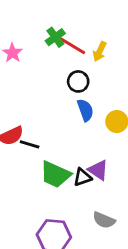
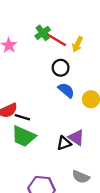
blue semicircle: (85, 110) -> (66, 90), turned -30
green trapezoid: (55, 174) -> (23, 136), moved

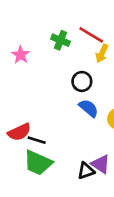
green cross: (43, 33) -> (61, 40), turned -32
red line: (56, 40) -> (91, 35), moved

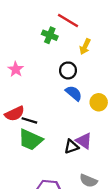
red line: (91, 35) -> (68, 20), moved
pink star: (21, 55) -> (16, 69), moved

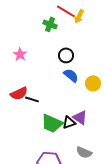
yellow arrow: (85, 47) -> (79, 16), moved
green trapezoid: (30, 140) -> (52, 123), moved

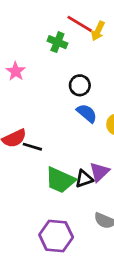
pink star: (20, 54) -> (16, 71), moved
purple triangle: (80, 117) -> (99, 172), turned 42

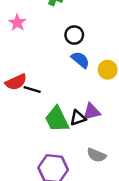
purple triangle: (99, 172) -> (92, 112), turned 30
green trapezoid: (60, 180) -> (57, 119), turned 40

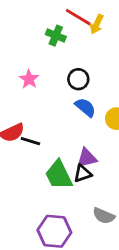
pink star: (17, 23) -> (29, 79), moved
purple triangle: (92, 112) -> (87, 158), moved

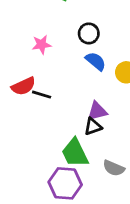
pink star: (29, 79) -> (42, 45), moved, turned 30
green trapezoid: (59, 175) -> (75, 153), moved

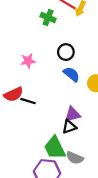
gray semicircle: (114, 168) -> (75, 158), moved

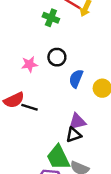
black circle: (66, 52) -> (57, 57), moved
blue semicircle: (71, 74) -> (76, 79), turned -108

